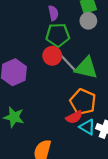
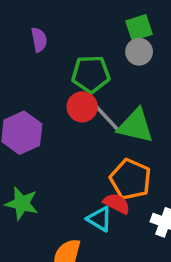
purple semicircle: (53, 13) -> (39, 40), moved
red semicircle: (74, 117) -> (117, 203), turned -126
cyan triangle: (87, 127) -> (99, 219), moved

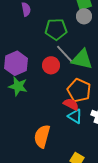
red circle: (82, 107) -> (51, 65), moved
green star: (22, 203) -> (18, 86), moved
cyan triangle: (99, 219) -> (75, 116), moved

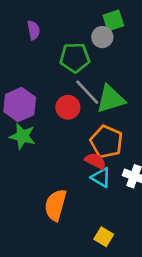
gray circle: (84, 16) -> (102, 37), moved
green triangle: (82, 59) -> (111, 99), turned -30

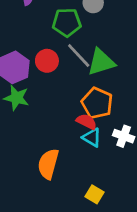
red circle: (68, 107) -> (47, 61), moved

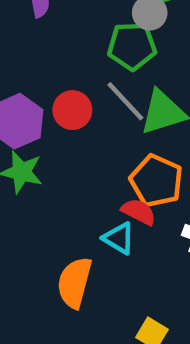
green pentagon: (67, 22) -> (132, 46), moved
cyan triangle: (92, 137) -> (119, 238), moved

